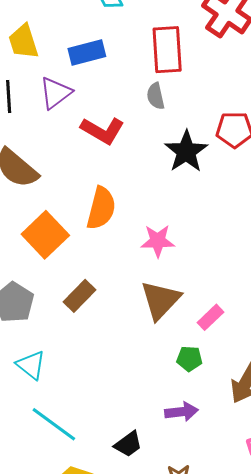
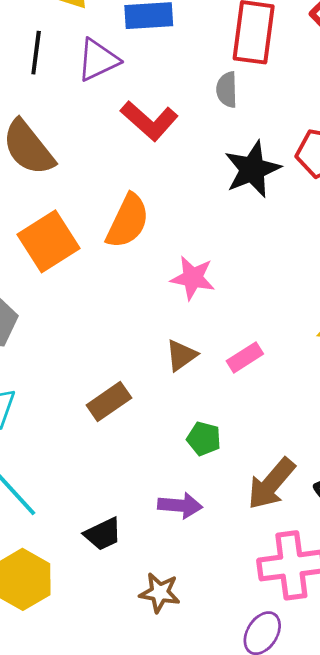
brown rectangle: (80, 296) -> (109, 402), moved
brown triangle: (160, 300) -> (181, 355), size x0.6
pink rectangle: (210, 317) -> (245, 357), moved

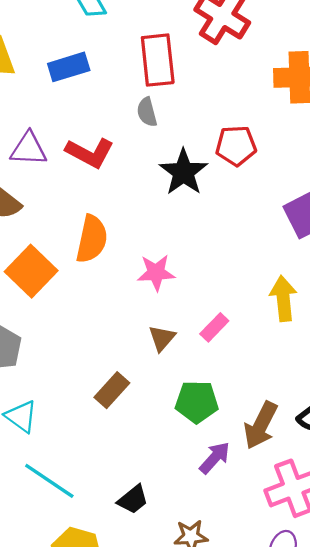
purple triangle: (98, 60) -> (29, 149), moved, turned 42
green pentagon: (204, 439) -> (197, 402), size x1.5
purple arrow: (180, 505) -> (215, 458), moved, turned -39

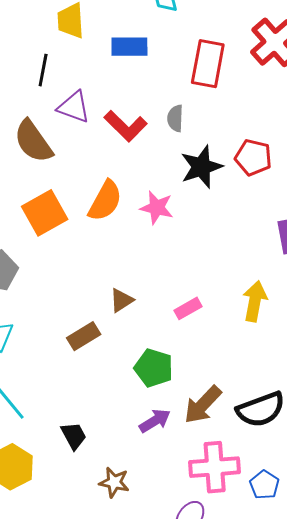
gray semicircle: (147, 112) -> (175, 118), moved
pink star: (156, 273) -> (157, 208), moved
brown triangle: (162, 338) -> (121, 300), moved
black trapezoid: (133, 500) -> (74, 436), turned -96

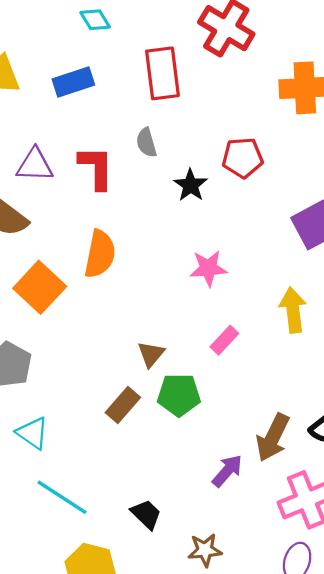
red L-shape: (126, 126) -> (96, 168), turned -117
black star: (201, 167) -> (191, 185), size x0.7
pink star: (157, 208) -> (208, 268), moved
green pentagon: (154, 368) -> (179, 395), moved

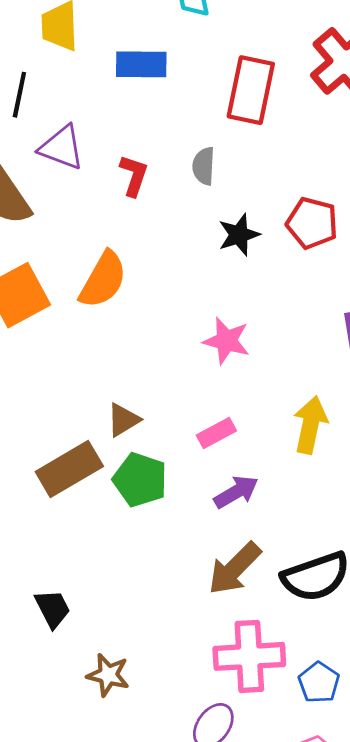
red L-shape: (96, 168) -> (134, 175), size x0.7
brown rectangle: (123, 405) -> (69, 469), size x1.4
purple arrow: (227, 471) -> (236, 492), moved

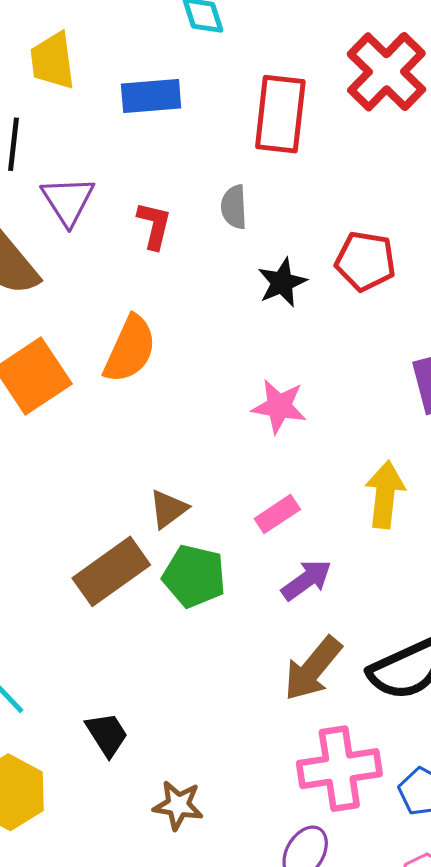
purple triangle: (62, 147) -> (68, 201), turned 42

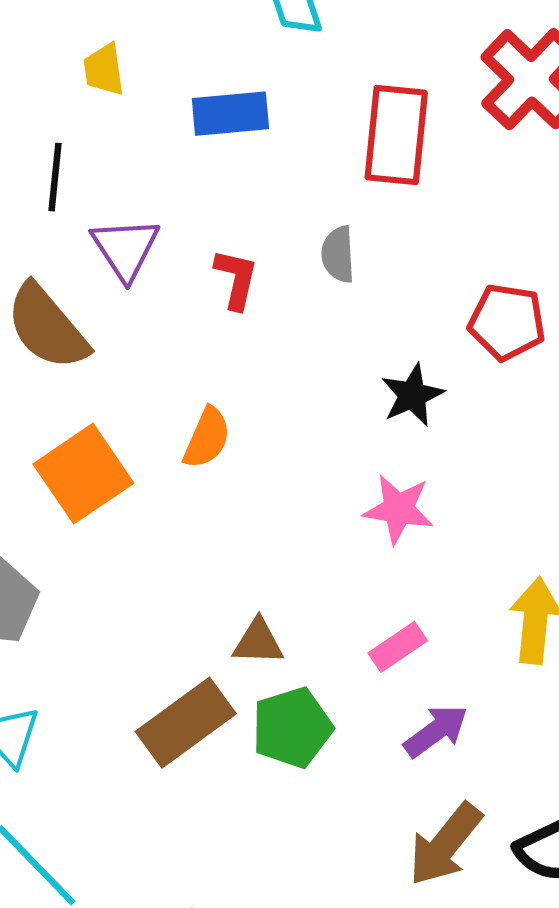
yellow trapezoid: (53, 61) -> (104, 70), size x0.7
black star: (282, 282) -> (412, 395), moved
orange semicircle: (130, 349) -> (207, 438), size x0.7
brown triangle: (168, 509) -> (258, 642), turned 39
green pentagon: (194, 576) -> (292, 728), turned -30

